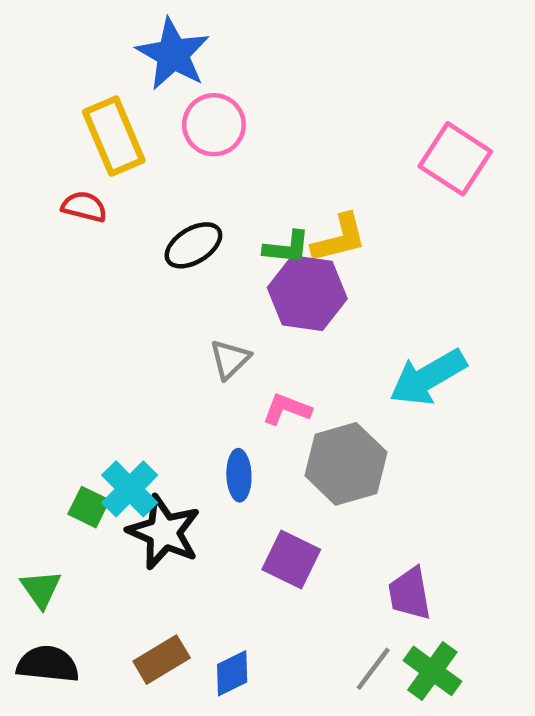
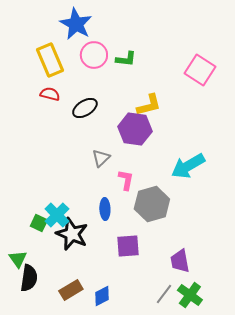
red semicircle: (84, 207) -> (50, 94), moved
green L-shape: (287, 248) -> (126, 59), moved
pink L-shape: (287, 409) -> (126, 180), turned 80
purple square: (291, 559) -> (128, 246), turned -30
black semicircle: (48, 664) -> (29, 278), moved, turned 92

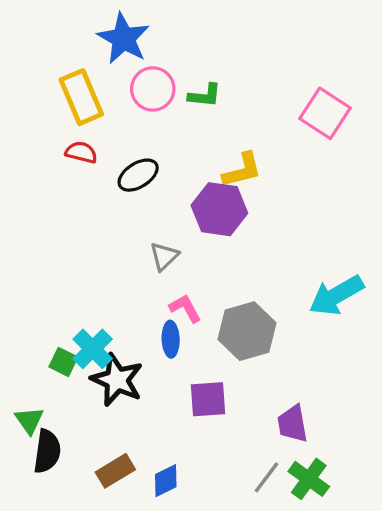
cyan arrow: (188, 166) -> (336, 295), moved
pink L-shape: (126, 180) -> (185, 308), moved, turned -40

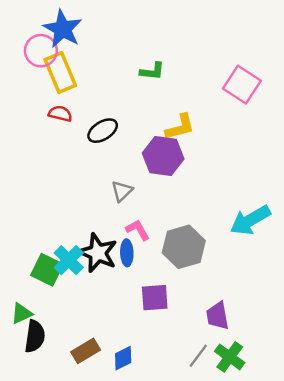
blue star: (123, 39) -> (63, 29), moved
pink circle: (153, 89) -> (41, 51), moved
green square: (63, 362) -> (47, 270), size x1.5
black star: (117, 380) -> (98, 253), moved
green triangle: (29, 420) -> (22, 313), turned 40

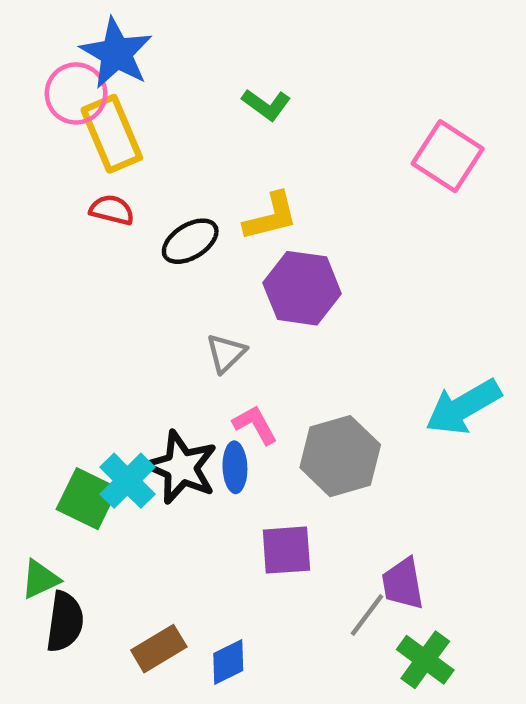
green L-shape: (152, 71) -> (266, 105), moved, turned 30
yellow L-shape: (180, 127) -> (271, 217), moved
gray line: (198, 356) -> (367, 615), moved

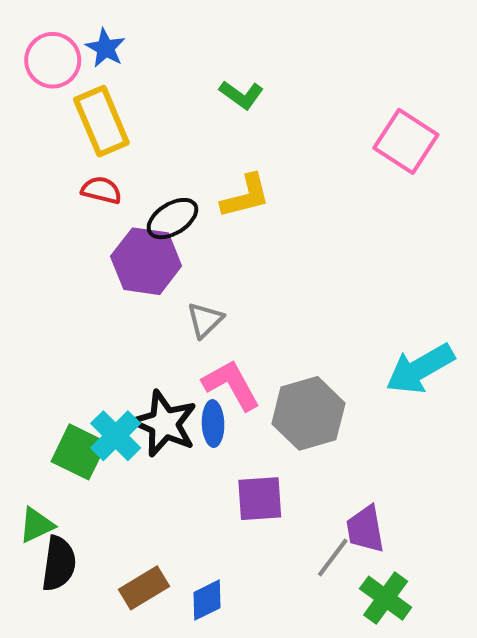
blue star: (116, 53) -> (105, 48), size x0.6
pink circle: (76, 93) -> (53, 60), moved
purple hexagon: (302, 288) -> (146, 261), moved
pink L-shape: (255, 425) -> (231, 385), size x1.4

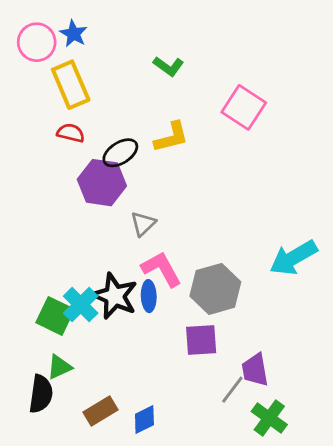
pink square: (406, 141) -> (244, 107), moved
purple square: (260, 499) -> (201, 340), moved
green triangle: (36, 525) -> (59, 367), moved

